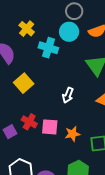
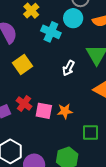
white arrow: (68, 95) -> (68, 68), moved
orange star: (73, 134) -> (65, 111), moved

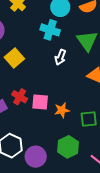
cyan cross: (51, 32) -> (50, 30), moved
orange star: (65, 111) -> (62, 110), moved

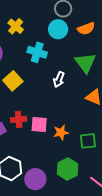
cyan cross: (50, 30) -> (37, 52), moved
red cross: (20, 97) -> (19, 119), turned -35

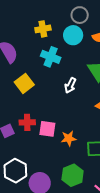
yellow cross: (16, 26) -> (43, 29), moved, turned 35

